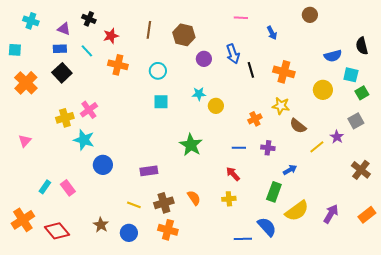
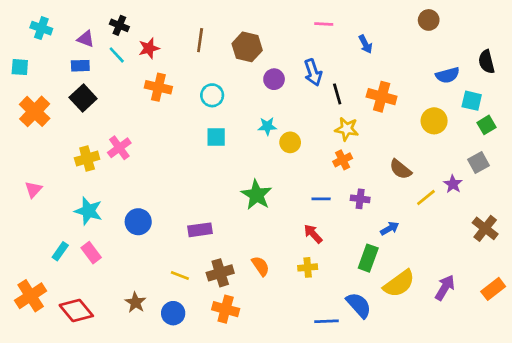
brown circle: (310, 15) -> (429, 20), moved
cyan line: (87, 51) -> (117, 55), moved
yellow star: (281, 106) -> (347, 129), moved
cyan star: (84, 140) -> (88, 211), moved

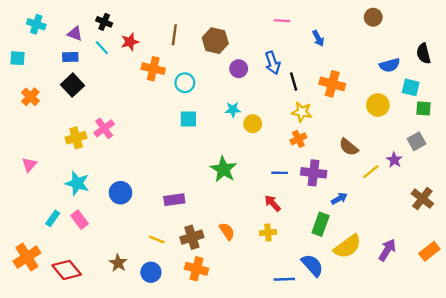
orange cross: (158, 87) -> (153, 69), moved
orange cross: (35, 111) -> (30, 97), size x0.7
green square: (487, 125) -> (424, 108), turned 35
purple cross: (360, 199) -> (314, 173), size x1.5

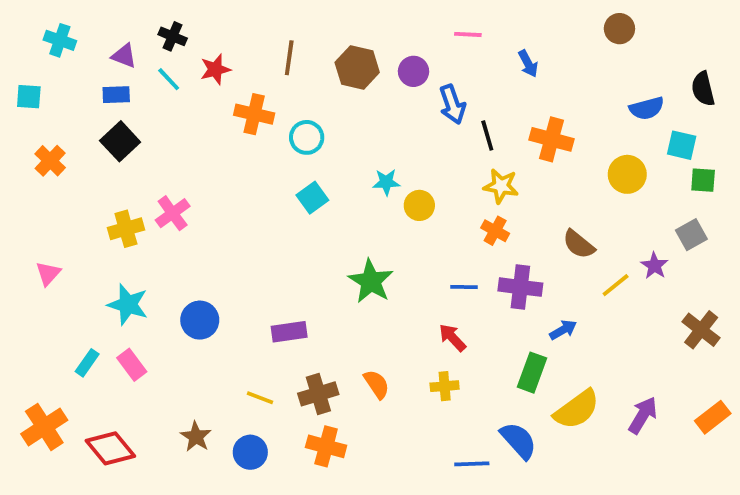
purple circle: (239, 69) -> (414, 71), moved
cyan square: (188, 119) -> (312, 198), turned -36
orange cross: (298, 139) -> (495, 231), turned -35

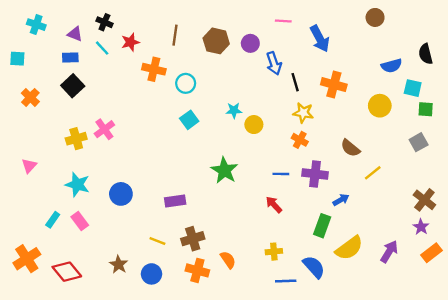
blue arrow: (528, 64) -> (320, 39), size x1.6
purple star: (654, 266) -> (421, 227), moved
orange semicircle: (377, 384) -> (228, 260), moved
yellow cross: (445, 386) -> (274, 252), moved

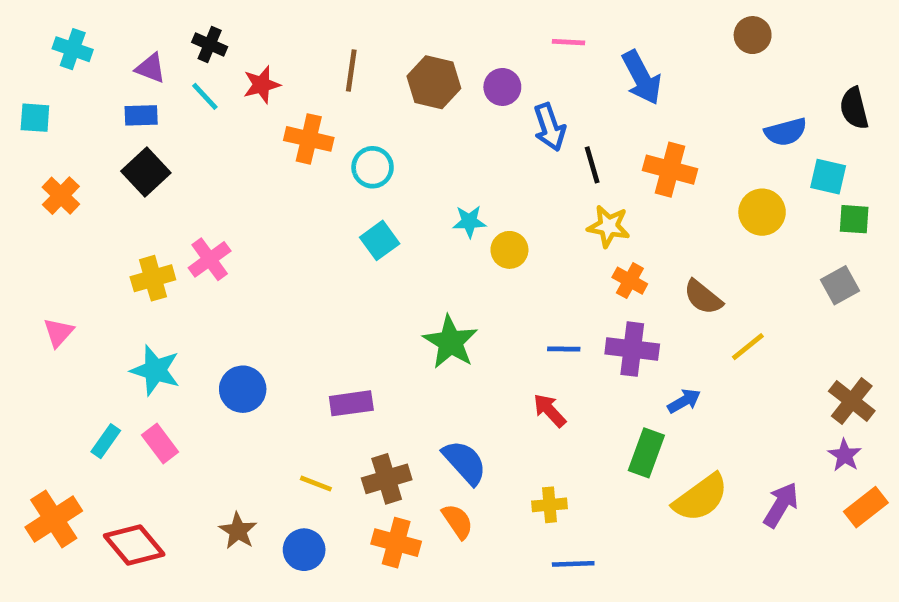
orange cross: (300, 140) -> (630, 281), moved
blue semicircle: (314, 267) -> (465, 462), moved

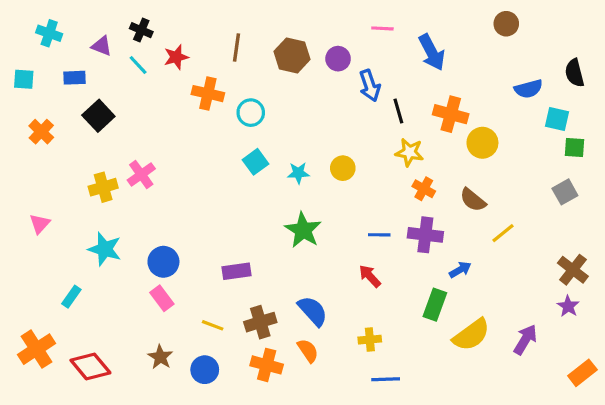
blue rectangle: (141, 115) -> (75, 78), moved
yellow circle: (762, 212) -> (482, 143), moved
cyan star: (469, 222) -> (298, 173), moved
pink rectangle: (160, 443) -> (162, 298), moved
orange rectangle: (866, 507) -> (582, 373), moved

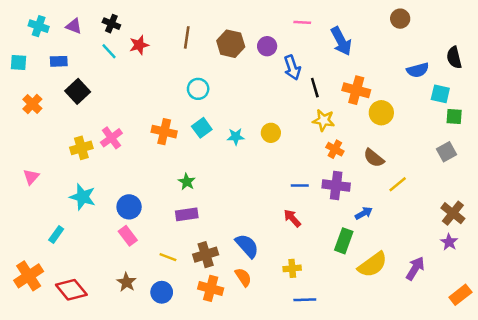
purple triangle: (102, 46) -> (74, 26), moved
orange cross: (208, 94) -> (164, 132), moved
green star: (303, 230) -> (187, 182), moved, size x0.6

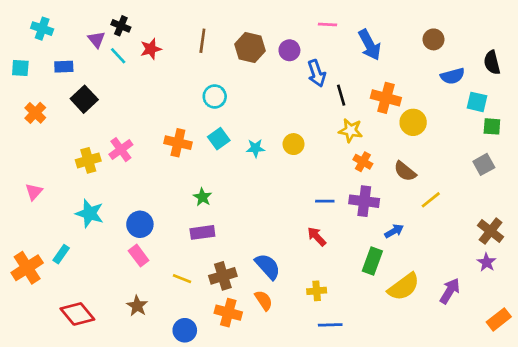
brown circle: (400, 19) -> (434, 39), moved
purple triangle: (74, 26) -> (96, 39), moved, turned 30
orange cross: (29, 276) -> (27, 268), moved
blue circle: (162, 292) -> (185, 330), moved

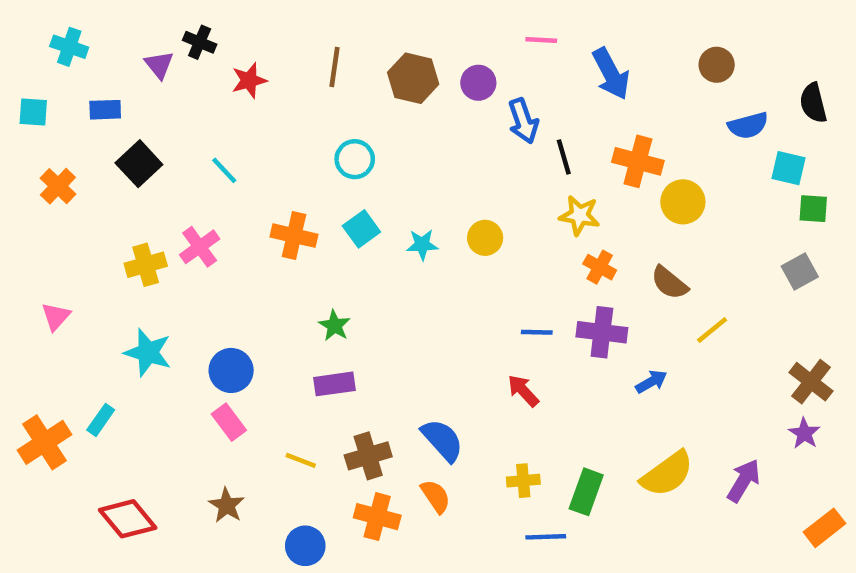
cyan line: (118, 56) -> (224, 170), moved
green rectangle: (372, 261) -> (586, 492), moved

